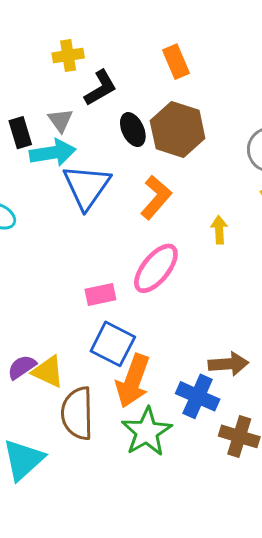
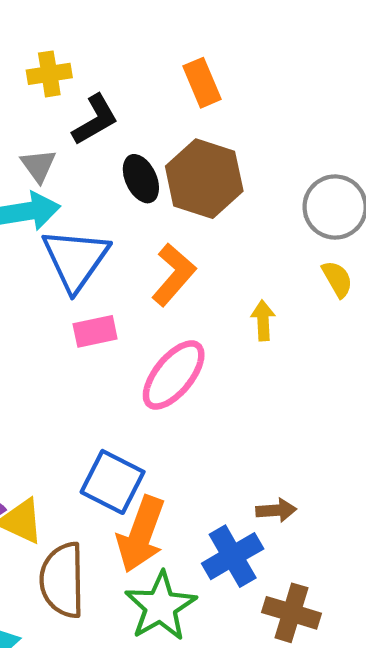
pink rectangle: (100, 295) -> (95, 331), moved
brown arrow: (228, 364) -> (276, 510), size x0.7
blue cross: (198, 396) -> (233, 556), turned 36

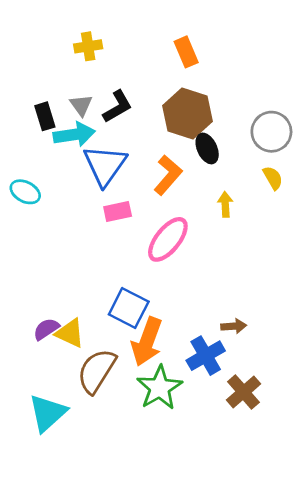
black L-shape: (95, 120) -> (118, 107), moved
black ellipse: (141, 179) -> (207, 148), moved
brown semicircle: (62, 580) -> (97, 371), turned 33
brown cross: (291, 613) -> (243, 392), turned 32

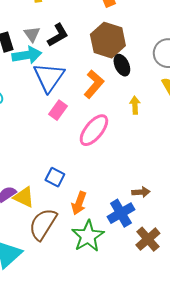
pink rectangle: (118, 211) -> (58, 110), turned -42
blue square: (129, 308) -> (55, 177), moved, size x0.7
orange arrow: (147, 342) -> (79, 203), size x0.7

